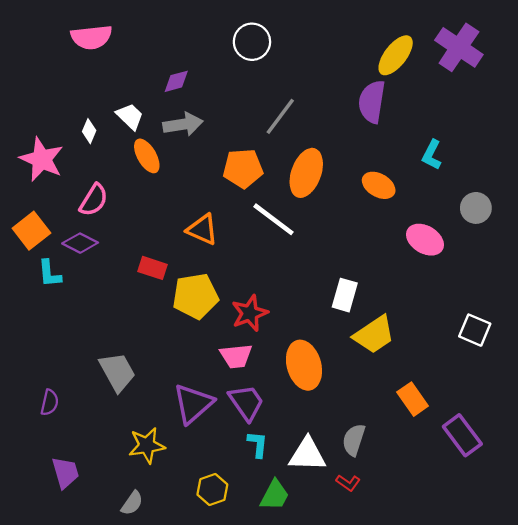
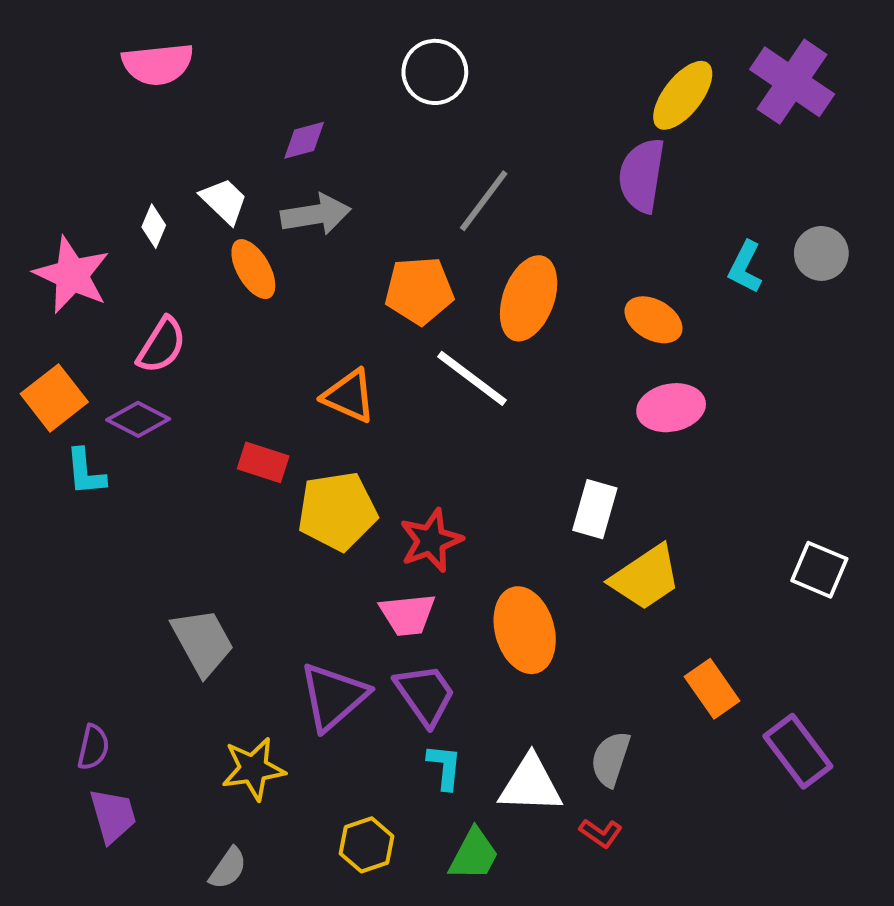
gray circle: (476, 208) -> (821, 253), moved
pink ellipse: (425, 240) -> (671, 408), moved, turned -42
purple semicircle: (50, 402) -> (93, 747), moved

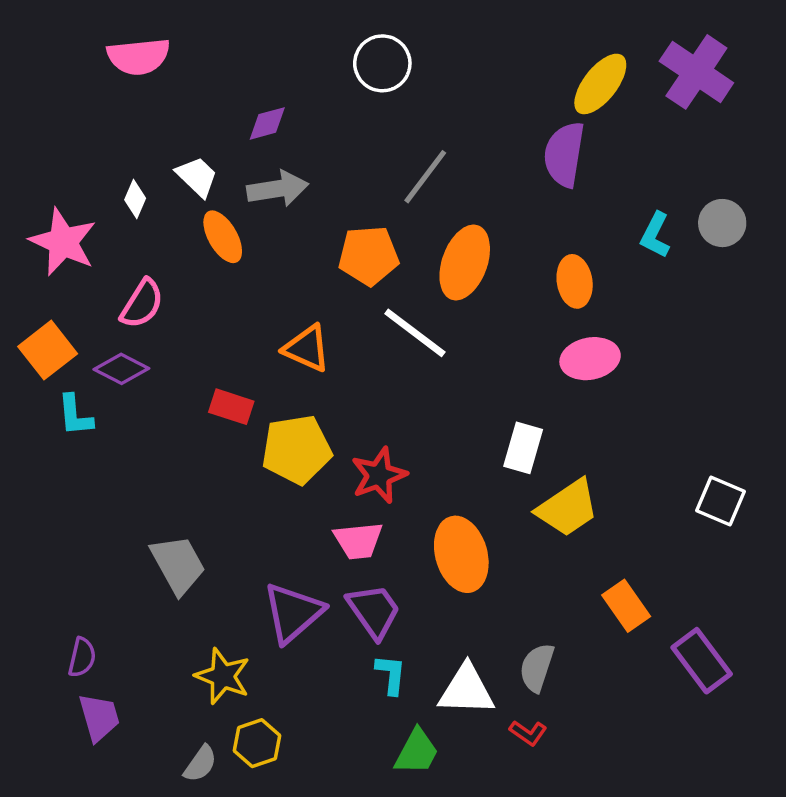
orange ellipse: (653, 320) -> (575, 281), turned 51
yellow star: (253, 769) -> (223, 676), turned 30
yellow hexagon: (367, 845) -> (257, 743), moved

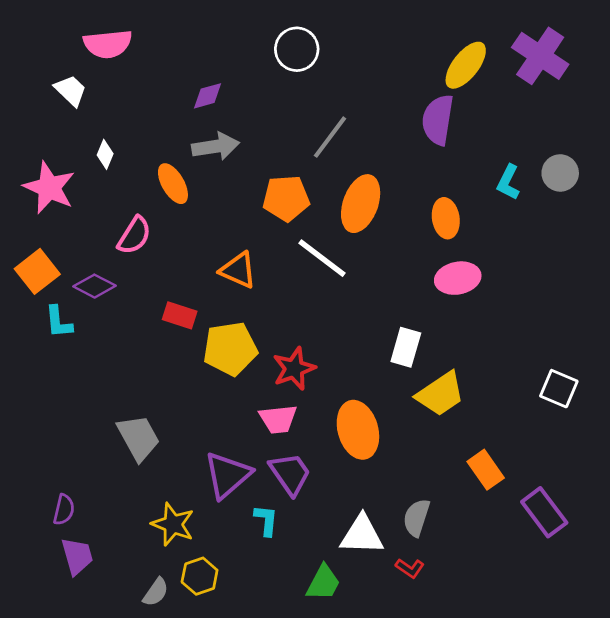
white trapezoid: (197, 177) -> (71, 90), moved
pink semicircle: (142, 304) -> (134, 236), moved
cyan L-shape: (391, 674) -> (266, 520), moved

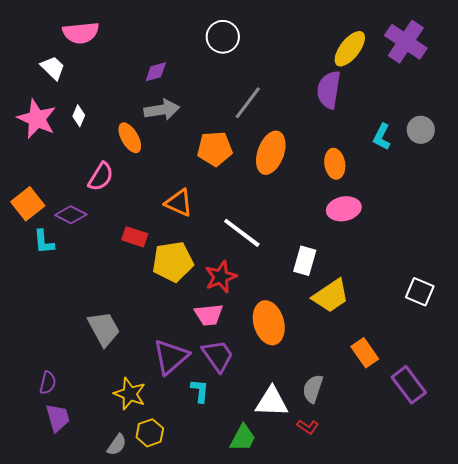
pink star: (49, 188) -> (37, 119), moved
white line: (322, 258) -> (242, 233), moved

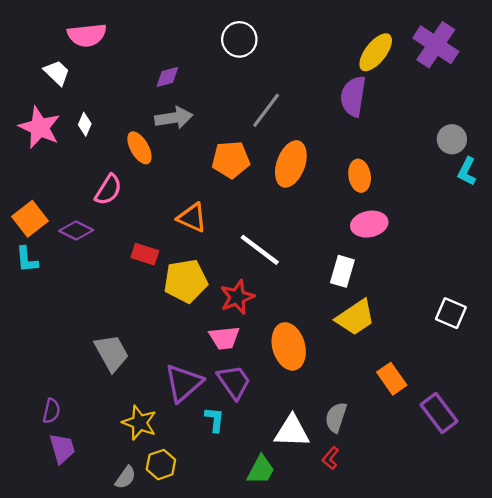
cyan L-shape: (382, 137) -> (467, 171), moved
cyan L-shape: (44, 242) -> (27, 259), moved
white rectangle: (305, 261) -> (342, 271), moved
red L-shape: (308, 427) -> (331, 458), turned 95

